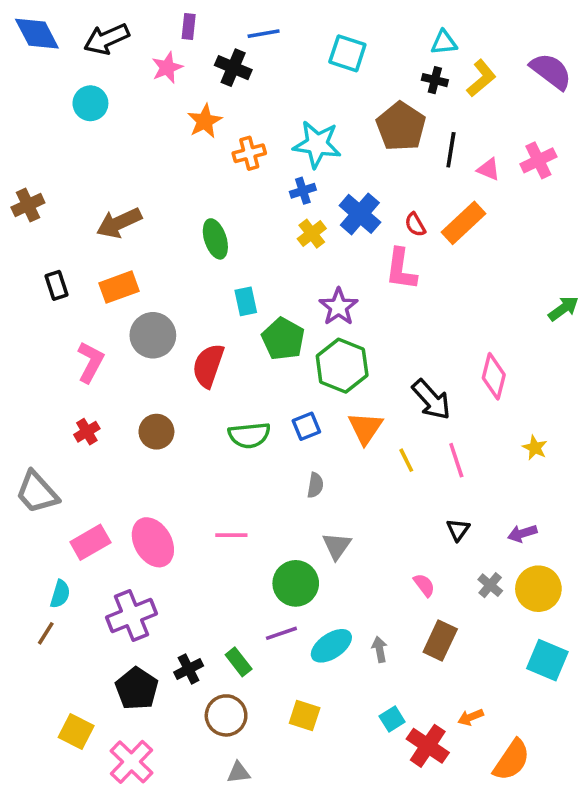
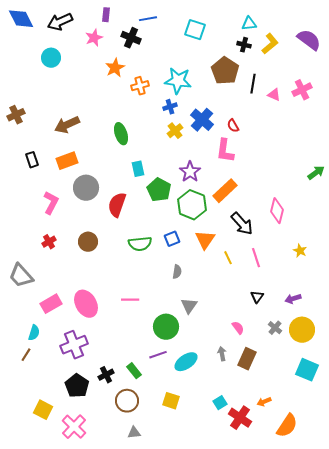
orange rectangle: (463, 223) -> (225, 191), moved
gray arrow: (380, 649) -> (222, 354), moved

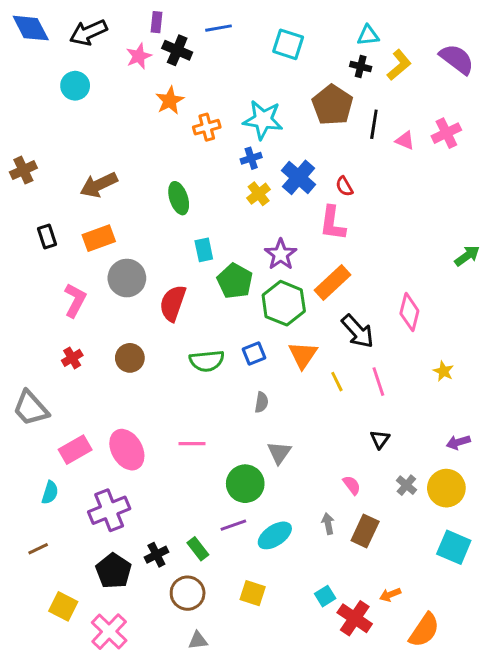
black cross: (131, 38) -> (177, 50), moved
purple arrow: (293, 299) -> (458, 442), moved
brown line: (26, 355) -> (38, 549), moved, turned 32

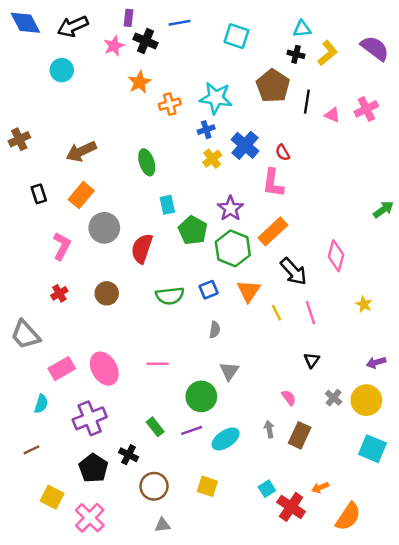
orange rectangle: (99, 238) -> (81, 195), turned -30
green rectangle: (198, 549) -> (155, 427), moved
black cross: (156, 555) -> (129, 455), turned -36

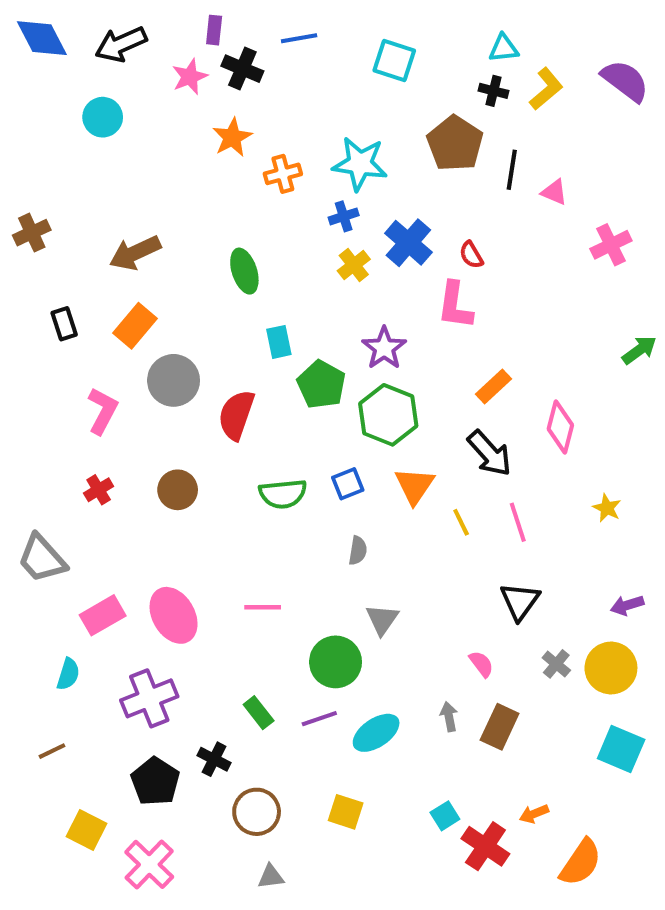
pink cross: (366, 109) -> (611, 245), moved
orange rectangle: (273, 231) -> (494, 387), moved, size x0.7
black triangle: (312, 360) -> (520, 601), size x1.5

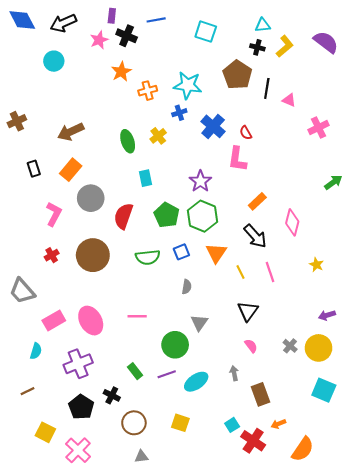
yellow cross: (354, 265) -> (158, 136), moved
green pentagon: (321, 384) -> (167, 215), moved
brown circle: (178, 490) -> (93, 255), size x1.6
black triangle: (520, 601) -> (248, 311), moved
brown rectangle: (500, 727) -> (261, 394), moved, turned -45

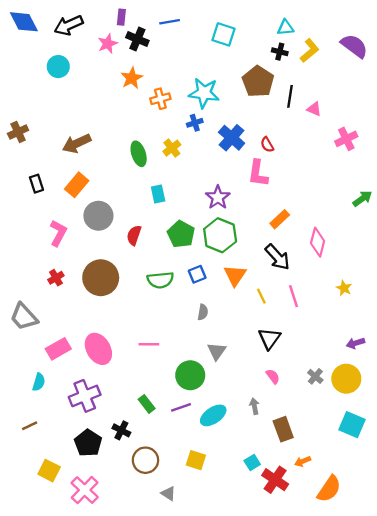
red semicircle: (123, 216) -> (134, 235), size x0.7
gray triangle: (141, 457) -> (168, 493), moved, turned 40

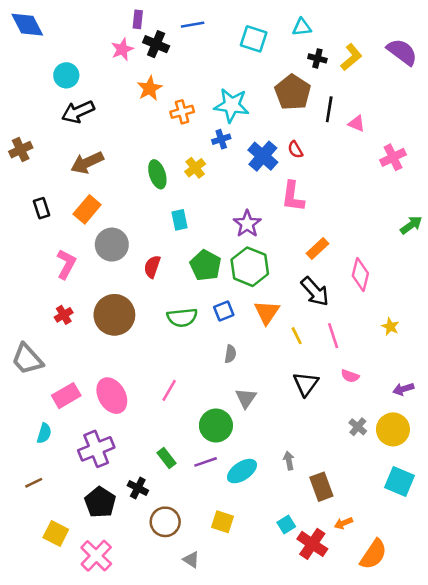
black arrow: (69, 25) -> (78, 112), moved
cyan triangle: (285, 28) -> (302, 27), moved
red semicircle: (267, 145) -> (295, 150), moved
pink line: (149, 344) -> (169, 390), turned -60
pink semicircle: (273, 376) -> (350, 376), moved, turned 147

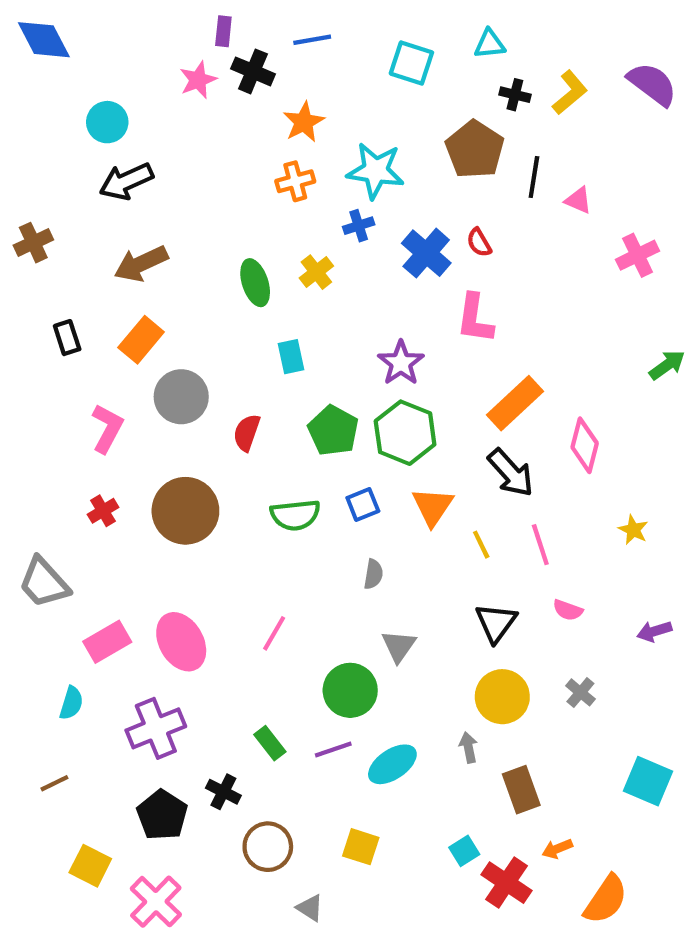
orange star: (150, 88) -> (304, 122), moved
orange rectangle: (317, 248) -> (515, 403), size x1.5
yellow circle: (393, 429) -> (502, 697), moved

